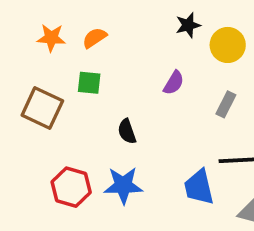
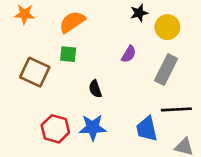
orange star: (51, 38) -> (24, 14), moved
orange semicircle: (94, 38) -> (72, 22), size x1.5
gray rectangle: (226, 104) -> (166, 70), size x1.6

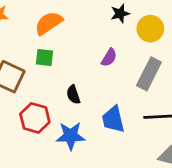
red hexagon: (55, 129) -> (35, 118), moved
blue trapezoid: (147, 129) -> (113, 119), moved

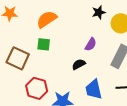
black semicircle: (73, 95) -> (79, 64), moved, turned 80

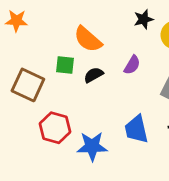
orange semicircle: (47, 19) -> (88, 39), moved, turned -105
black semicircle: (79, 64) -> (94, 75), moved

